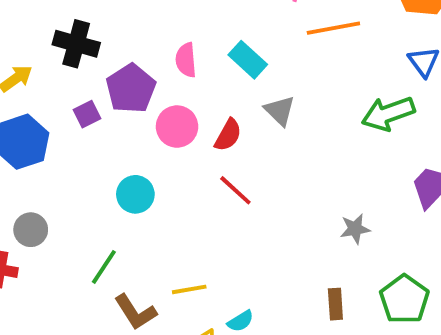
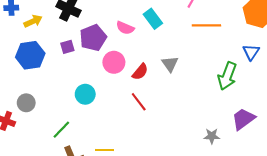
pink semicircle: (186, 60) -> (125, 28), turned -72
cyan rectangle: (248, 60) -> (153, 19), moved
green arrow: (388, 114) -> (227, 76), turned -60
gray star: (355, 229) -> (212, 136), moved

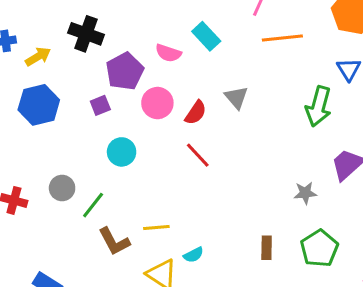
purple square: (67, 47) -> (100, 105), moved
gray circle: (26, 103) -> (62, 188), moved

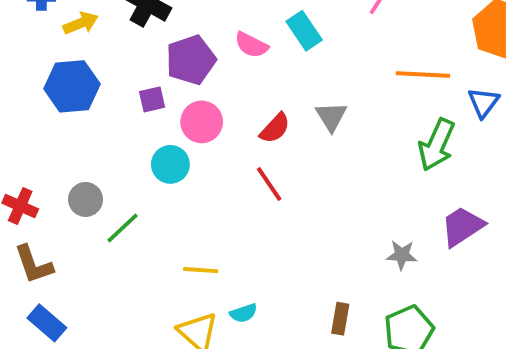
orange line: (282, 38) -> (423, 75), moved
pink circle: (157, 103) -> (202, 122), moved
brown L-shape: (114, 241) -> (34, 264), moved

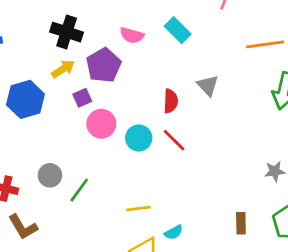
yellow arrow: (81, 23) -> (63, 69), moved
pink semicircle: (251, 45) -> (132, 35), moved
pink circle: (202, 122) -> (101, 124), moved
red semicircle: (275, 128) -> (171, 101), turned -30
cyan circle: (170, 164) -> (139, 138), moved

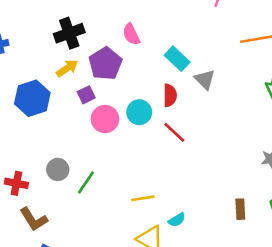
cyan rectangle: (178, 30) -> (177, 59), moved
black cross: (67, 32) -> (69, 33), turned -36
pink semicircle: (132, 35) -> (131, 34), turned 50
cyan circle: (139, 138) -> (139, 112), moved

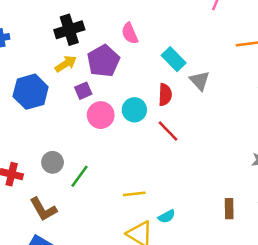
brown L-shape: (34, 219) -> (43, 209), moved

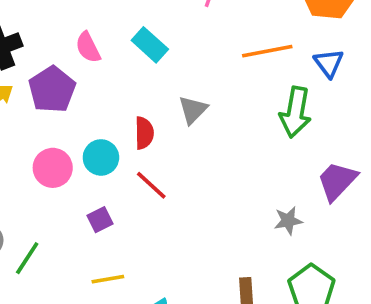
cyan rectangle: (174, 59) -> (150, 45), moved
gray triangle: (200, 81) -> (193, 110), turned 30
purple square: (83, 91) -> (100, 220), moved

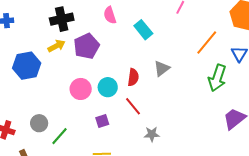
pink semicircle: (88, 47) -> (110, 15), moved
orange line: (267, 51) -> (207, 42), turned -48
gray star: (288, 221) -> (152, 134), moved

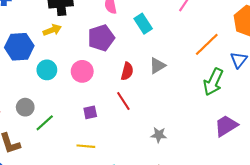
purple pentagon: (86, 46) -> (101, 38), moved
cyan circle: (108, 87) -> (47, 70), moved
pink circle: (81, 89) -> (82, 71), moved
gray star: (152, 134) -> (159, 135), moved

